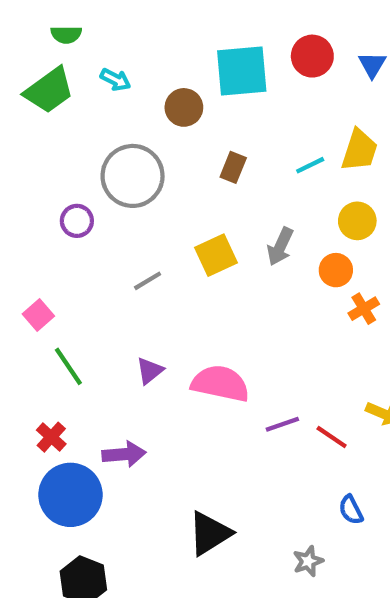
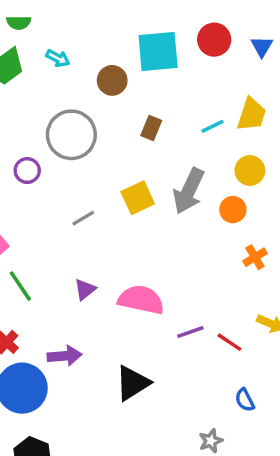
gray arrow: (280, 247) -> (189, 191), size x1.5
orange cross: (364, 309) -> (255, 257), moved
black triangle: (210, 533) -> (133, 383), moved

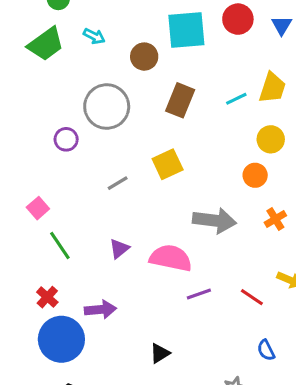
brown rectangle: (151, 128) -> (180, 100), size x1.5
gray arrow: (189, 191) -> (214, 221), moved, turned -108
purple line: (190, 332) -> (199, 294), moved
black triangle: (133, 383) -> (160, 353), moved, size x0.6

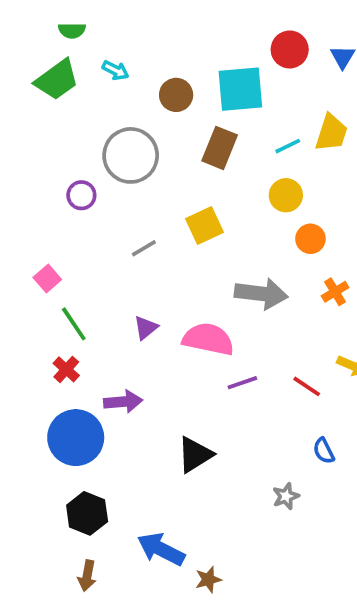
cyan square: (186, 30) -> (240, 89), moved
yellow circle: (271, 139) -> (286, 195), moved
red cross: (47, 297) -> (66, 369), moved
black triangle: (160, 353) -> (195, 455), size x1.5

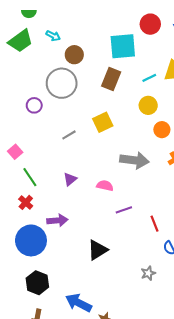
brown circle: (176, 95) -> (74, 55), moved
pink semicircle: (208, 339) -> (105, 186), size x0.6
red line: (307, 386) -> (154, 224), moved, turned 35

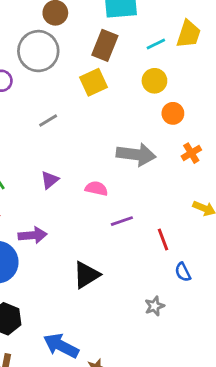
yellow square: (103, 122) -> (94, 82), moved

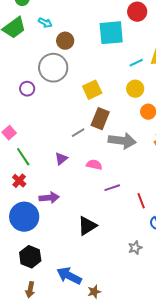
brown rectangle: (105, 45) -> (100, 119), moved
gray line: (48, 120) -> (78, 133), moved

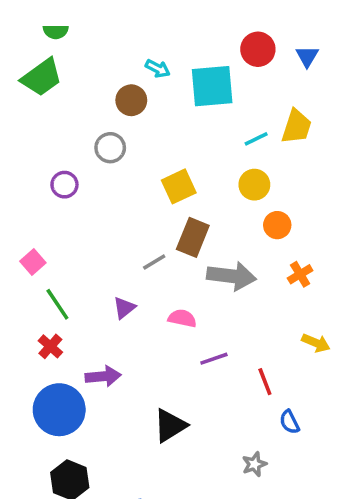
cyan arrow: (45, 23) -> (158, 69), moved
gray circle: (53, 68) -> (110, 148), size x0.6

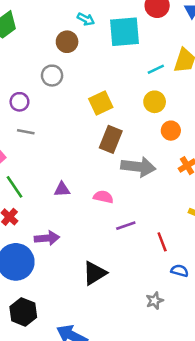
gray line: (154, 262) -> (26, 132), moved, turned 42
purple triangle: (124, 308) -> (62, 189), turned 36
blue semicircle: (290, 422) -> (180, 271), turned 132

